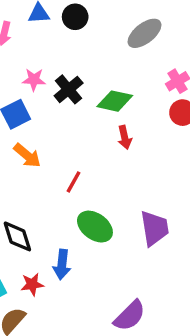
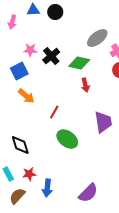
gray ellipse: (145, 33) -> (97, 38), moved
purple trapezoid: (154, 228) -> (103, 122), moved
blue arrow: (62, 265) -> (47, 188), moved

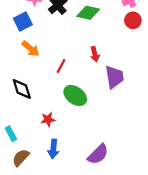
red arrow: (85, 85) -> (95, 54), moved
black diamond: (20, 145) -> (22, 89), moved
red star: (29, 174) -> (48, 119), moved

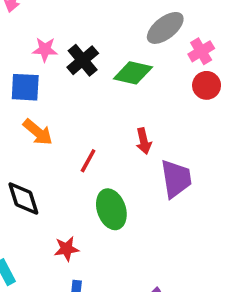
blue square: (23, 21) -> (25, 87), turned 30
green ellipse: (75, 96) -> (111, 209), turned 35

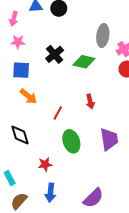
gray ellipse: (165, 28) -> (103, 36), turned -45
pink star: (45, 49) -> (18, 42), moved
purple trapezoid: (176, 179) -> (109, 139), moved

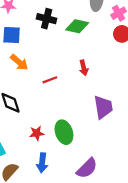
black cross: (55, 54) -> (47, 19), turned -36
red line: (58, 113) -> (50, 80), turned 40
green ellipse: (71, 141) -> (64, 132), moved

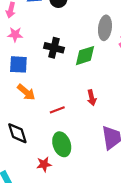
green diamond: (77, 26) -> (85, 56), turned -30
green ellipse: (64, 132) -> (62, 144), moved

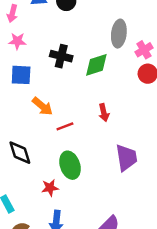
orange arrow: (26, 92) -> (42, 106), moved

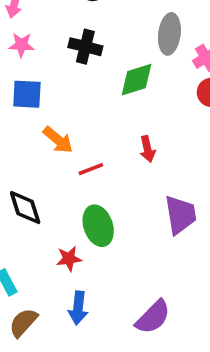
black cross: (61, 56) -> (85, 47), moved

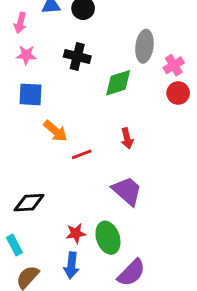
black diamond: (25, 207) -> (29, 203), moved, turned -76
purple trapezoid: (180, 215) -> (127, 191), moved, turned -40
green ellipse: (98, 226) -> (108, 238), moved
red star: (69, 259) -> (76, 233), moved

